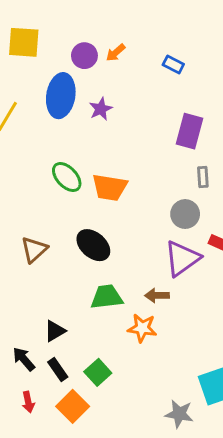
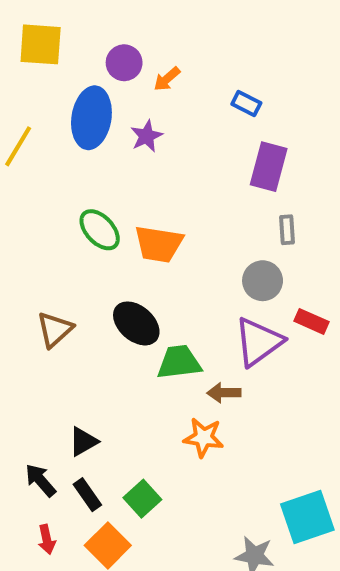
orange arrow: (116, 53) -> (167, 79), moved
blue rectangle: (173, 65) -> (246, 103), moved
green trapezoid: (107, 297) -> (179, 362), moved

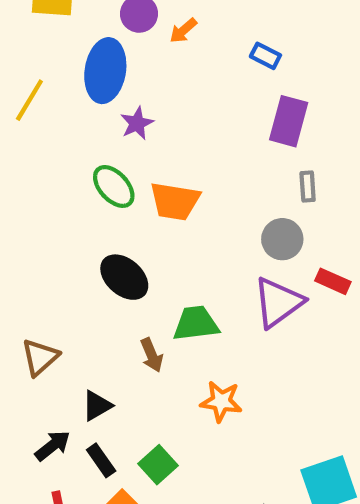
purple star: (146, 136) -> (137, 123), moved
black ellipse: (136, 323) -> (124, 277), moved
brown triangle: (55, 330) -> (40, 357), moved
brown arrow: (224, 393) -> (152, 355), moved, turned -112
black arrow: (41, 480) -> (53, 446), turned 93

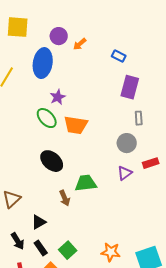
purple star: (137, 123) -> (58, 97), moved
red rectangle: (333, 281) -> (151, 163), turned -42
purple triangle: (278, 302) -> (125, 173), size x0.6
orange star: (221, 401) -> (111, 252), moved
black arrow: (53, 446) -> (18, 241), turned 96

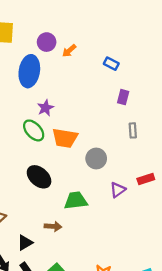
purple rectangle: (130, 87) -> (123, 97), size x0.6
gray circle: (127, 143) -> (96, 158), moved
brown arrow: (65, 198) -> (53, 226), moved, turned -63

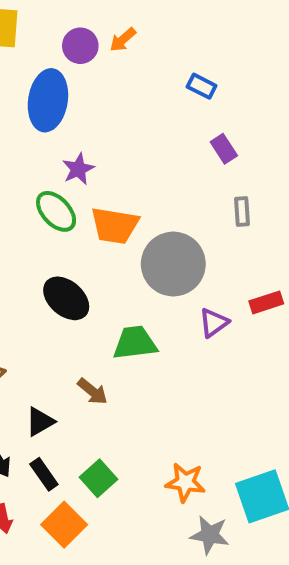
orange arrow: (69, 51) -> (123, 40), moved
purple rectangle: (123, 97) -> (224, 149), turned -48
gray circle: (96, 158) -> (173, 264), size x1.6
brown arrow: (53, 226) -> (92, 391), turned 35

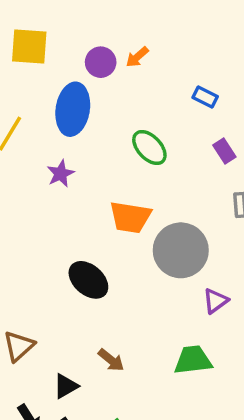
purple star: (78, 169) -> (61, 174), moved
green ellipse: (56, 211) -> (149, 148), moved
green trapezoid: (135, 343) -> (193, 360), moved

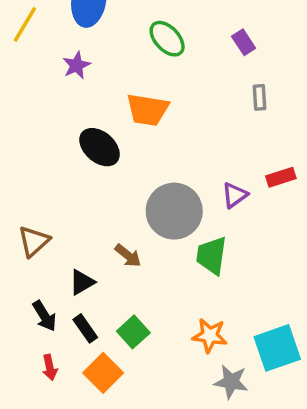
gray circle: (181, 250) -> (174, 211), moved
black ellipse: (88, 280) -> (100, 147), moved
green trapezoid: (193, 360) -> (212, 256), turned -75

